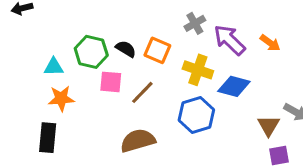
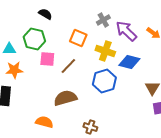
black semicircle: (126, 49) -> (45, 14), moved

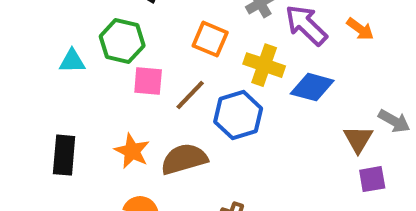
orange star: (14, 70) -> (132, 151), moved, turned 30
blue hexagon: (104, 81) -> (238, 115), moved

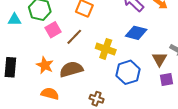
yellow cross: (264, 65) -> (106, 49), moved
pink square: (148, 81) -> (53, 30), turned -35
blue hexagon: (238, 115) -> (128, 72), moved

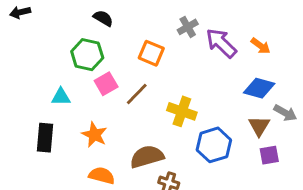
cyan triangle: (14, 20) -> (61, 97), moved
blue diamond: (136, 33) -> (259, 88), moved
brown semicircle: (71, 69) -> (147, 157), moved

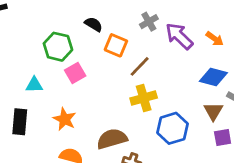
black semicircle: (103, 18) -> (94, 24), moved
brown line: (137, 94) -> (140, 66), moved
yellow cross: (182, 111) -> (144, 98), turned -35

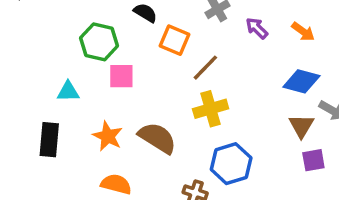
purple arrow: (179, 36) -> (257, 28), size x0.6
pink square: (75, 73) -> (121, 76), turned 30
blue hexagon: (173, 128) -> (231, 164), moved
brown semicircle: (112, 139) -> (157, 138), moved, turned 48

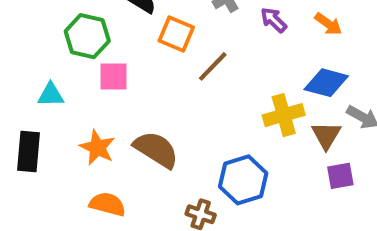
yellow cross: (211, 109) -> (284, 115), moved

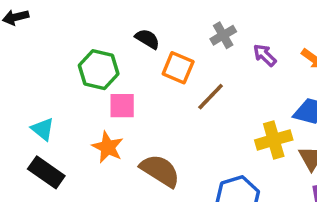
cyan triangle: (51, 95) -> (43, 129), moved, turned 40
orange star: (97, 147) -> (108, 147), moved
black rectangle: (28, 152) -> (46, 172), turned -60

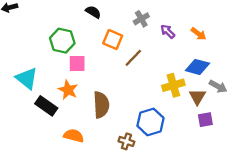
black semicircle: (147, 39) -> (93, 12), moved
cyan triangle: (43, 129) -> (27, 78), size x1.5
brown semicircle: (160, 171) -> (101, 105), turned 55
black rectangle: (46, 172) -> (46, 106), moved

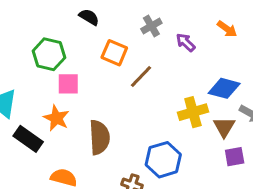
orange arrow: (199, 34) -> (227, 29), moved

